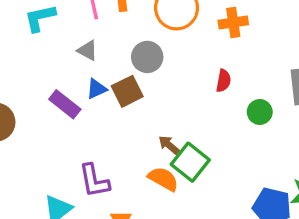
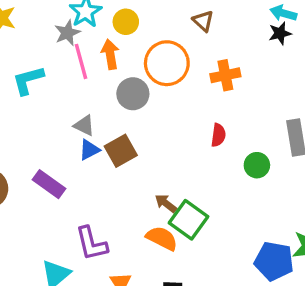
gray triangle: (87, 50) -> (84, 125), moved
gray circle: (147, 57) -> (133, 94), moved
purple rectangle: (65, 104) -> (49, 184), moved

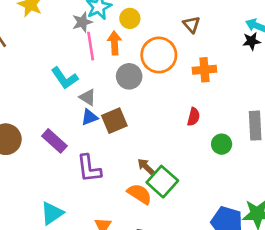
cyan L-shape: (28, 80) -> (65, 78), moved, turned -116
purple L-shape: (91, 244) -> (89, 168), moved

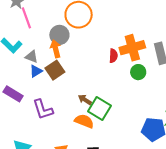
orange arrow: (114, 43) -> (56, 49), moved
orange cross: (204, 70) -> (132, 48), moved, size x1.4

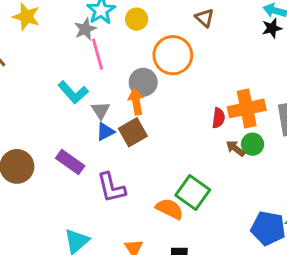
gray triangle: (31, 57) -> (101, 110), turned 32
brown arrow: (85, 100) -> (235, 148), moved

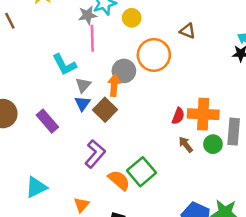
brown triangle: (204, 18) -> (188, 31), turned -35
blue triangle: (105, 132) -> (83, 104), turned -42
brown square: (133, 132) -> (105, 110), turned -30
green circle: (253, 144) -> (213, 144), moved
purple L-shape: (111, 188) -> (95, 154), moved, turned -140

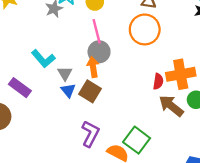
pink line: (92, 38) -> (97, 31), moved
orange circle: (154, 55) -> (145, 29), moved
purple rectangle: (47, 121) -> (20, 88), moved
brown arrow: (186, 144) -> (171, 106), size x1.6

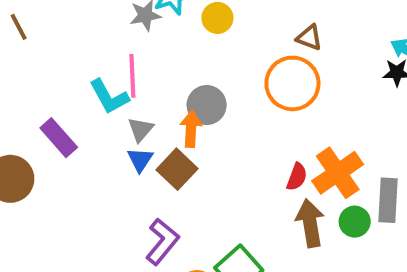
pink line: (97, 31) -> (132, 76), moved
orange cross: (181, 74) -> (338, 173), turned -36
brown arrow: (171, 106) -> (310, 223), turned 30

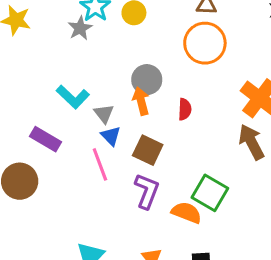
pink line: (132, 76) -> (100, 164), moved
brown square: (177, 169) -> (148, 150), moved
red semicircle: (297, 177) -> (185, 109), moved

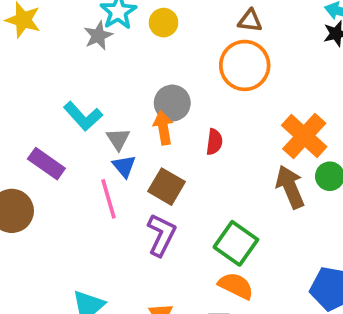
orange semicircle: (187, 213) -> (236, 286), moved

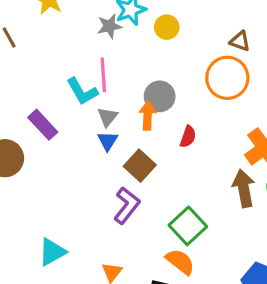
pink line: (109, 199) -> (103, 75), moved

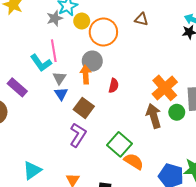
yellow circle: (167, 27) -> (82, 21), moved
orange circle: (227, 78) -> (103, 32), moved
orange semicircle: (180, 262) -> (134, 161), moved

